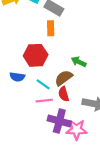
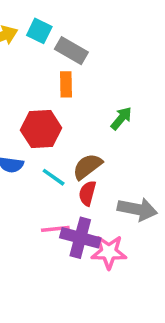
green arrow: (79, 62) -> (121, 118), moved, turned 104
red semicircle: (64, 94) -> (87, 193), turned 32
pink line: (44, 101) -> (55, 229), moved

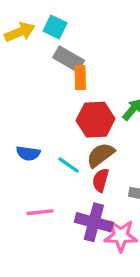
gray rectangle: (71, 51) -> (69, 59), moved
red hexagon: (41, 129) -> (96, 120), moved
pink line: (55, 229) -> (40, 212), moved

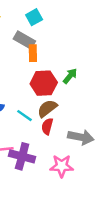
cyan square: (55, 27) -> (34, 17), moved, turned 35
purple cross: (94, 222) -> (22, 156), moved

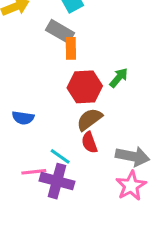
cyan line: (24, 116) -> (60, 156), moved
red semicircle: (47, 126) -> (89, 142), turned -35
pink star: (62, 166) -> (131, 186), moved, turned -30

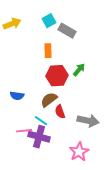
gray rectangle: (60, 31) -> (67, 31), moved
brown semicircle: (89, 119) -> (49, 100), moved
pink star: (131, 186) -> (79, 152), moved

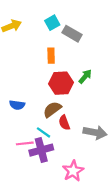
purple cross: (39, 137) -> (41, 150), turned -30
pink star: (79, 152) -> (73, 171), moved

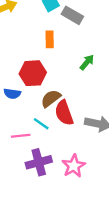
red hexagon: (61, 83) -> (33, 73), moved
red semicircle: (64, 123) -> (64, 113), size x1.5
purple cross: (41, 150) -> (39, 162), moved

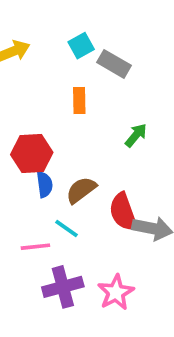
red hexagon: (33, 73) -> (32, 153), moved
blue semicircle: (12, 94) -> (45, 185), moved, turned -105
red semicircle: (64, 113) -> (123, 212), moved

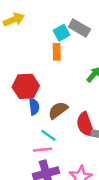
cyan square: (81, 46) -> (62, 33), moved
pink line: (35, 247) -> (42, 150), moved

